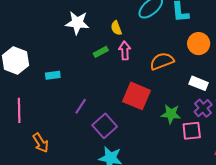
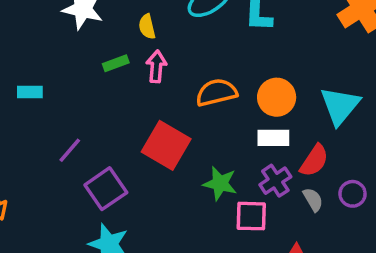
orange circle: (199, 44) -> (277, 97), moved
white rectangle: (199, 83) -> (273, 138), turned -30

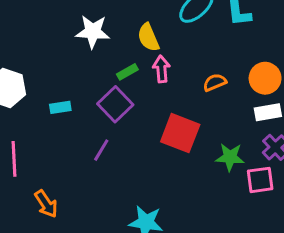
yellow semicircle: (147, 27) -> (148, 37), size x1.4
orange semicircle: (217, 92) -> (215, 82), size x0.7
purple square: (106, 189) -> (115, 104), moved

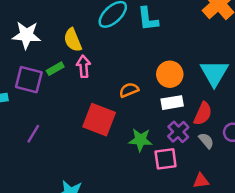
orange semicircle: (215, 82) -> (129, 90), moved
purple square: (115, 104) -> (29, 80), moved, turned -32

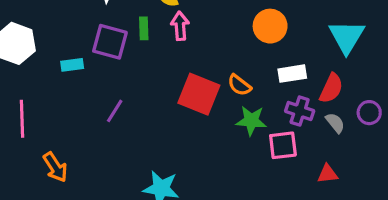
green rectangle: (55, 69) -> (144, 28), turned -63
orange circle: (170, 74) -> (270, 26), moved
orange semicircle: (129, 90) -> (239, 85), moved, turned -120
purple cross: (178, 132) -> (300, 111), turned -30

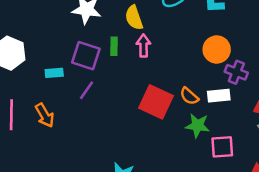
white rectangle: (292, 74) -> (219, 96), moved
purple line: (115, 111) -> (87, 90), moved
purple cross: (300, 111) -> (236, 72), moved
orange arrow: (55, 167) -> (45, 115), moved

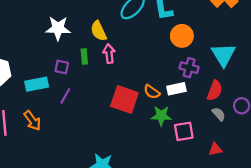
orange circle: (217, 50) -> (182, 36), moved
purple square: (86, 56) -> (62, 67), size x0.6
cyan rectangle: (54, 73) -> (37, 84), size x1.5

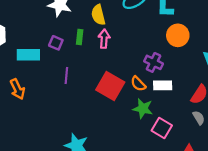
purple cross: (189, 68) -> (154, 62), moved
purple line: (65, 96) -> (66, 75), moved, turned -35
pink square: (184, 131) -> (162, 128), turned 30

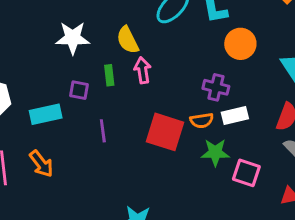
orange semicircle: (138, 84) -> (202, 120), turned -42

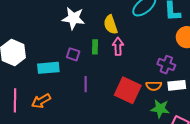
orange arrow: (41, 164) -> (41, 101), turned 90

